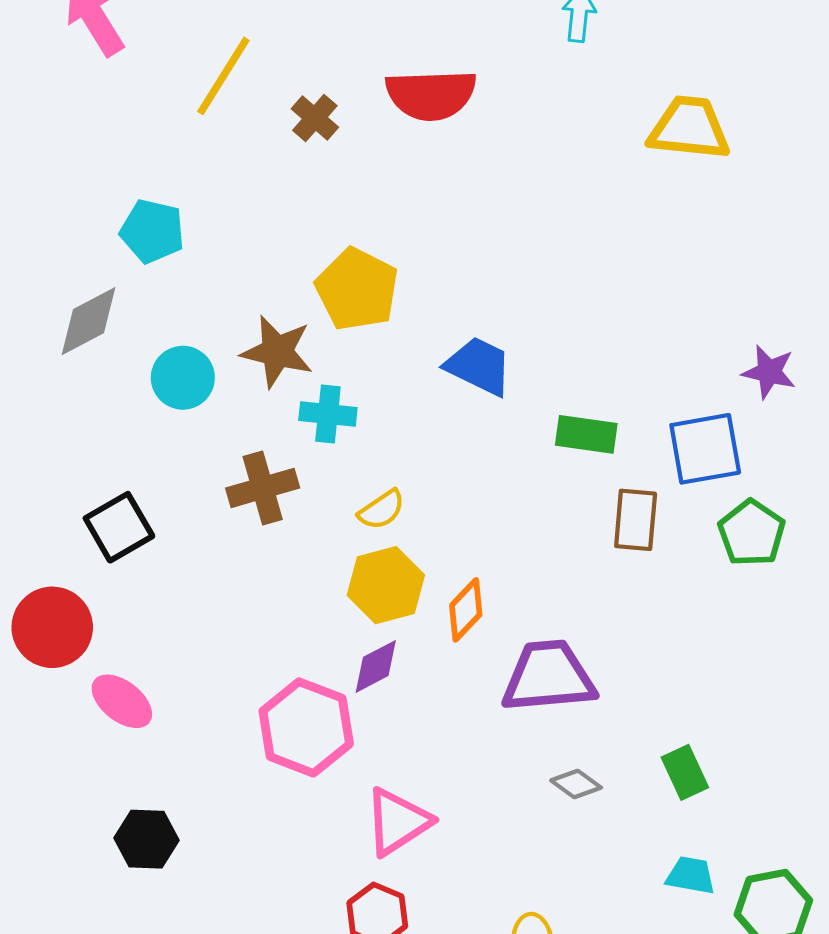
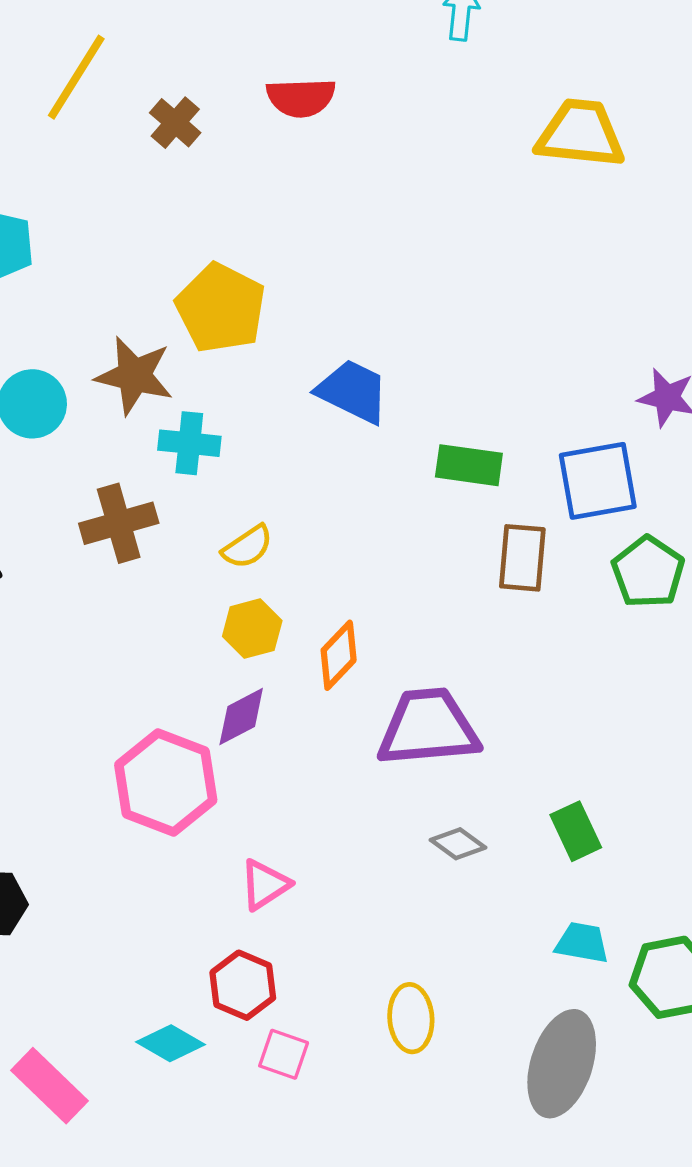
red semicircle: (431, 95) -> (301, 98), size x0.7
yellow hexagon: (386, 585) -> (252, 629), size x0.7
pink triangle: (398, 822) -> (265, 885), size x0.7

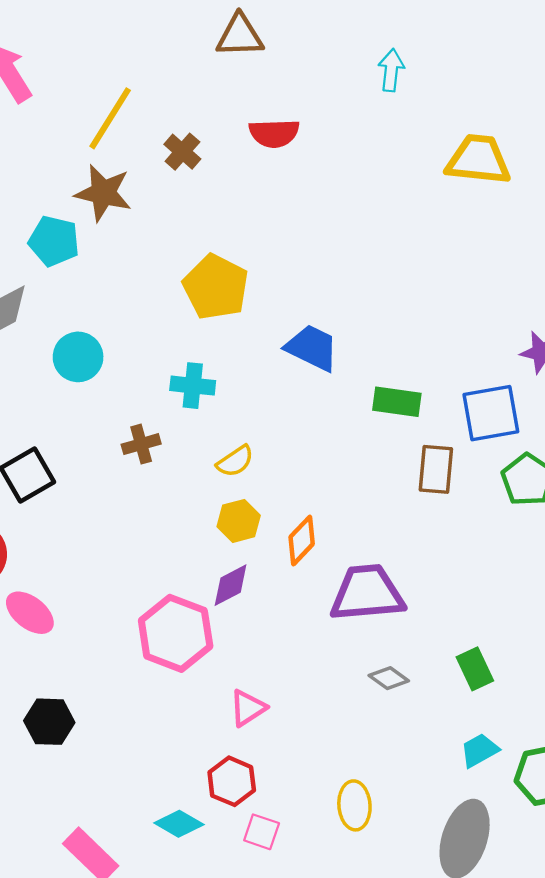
brown star: (134, 376) -> (103, 193), moved
brown cross: (119, 523) -> (141, 444), size x0.7
cyan trapezoid: (582, 943) -> (479, 750), turned -39

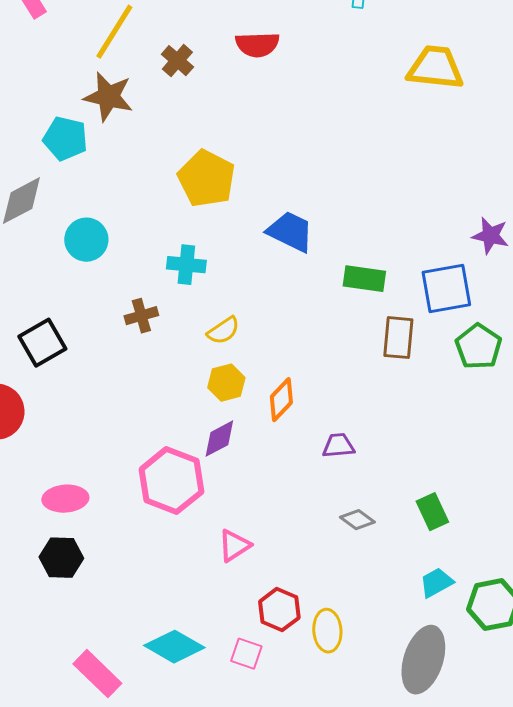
purple trapezoid: (367, 593) -> (338, 446), size x0.5
pink ellipse: (30, 613) -> (65, 499), moved, turned -42
red hexagon: (232, 781) -> (279, 610), moved
cyan diamond: (179, 824) -> (174, 647), size x1.4

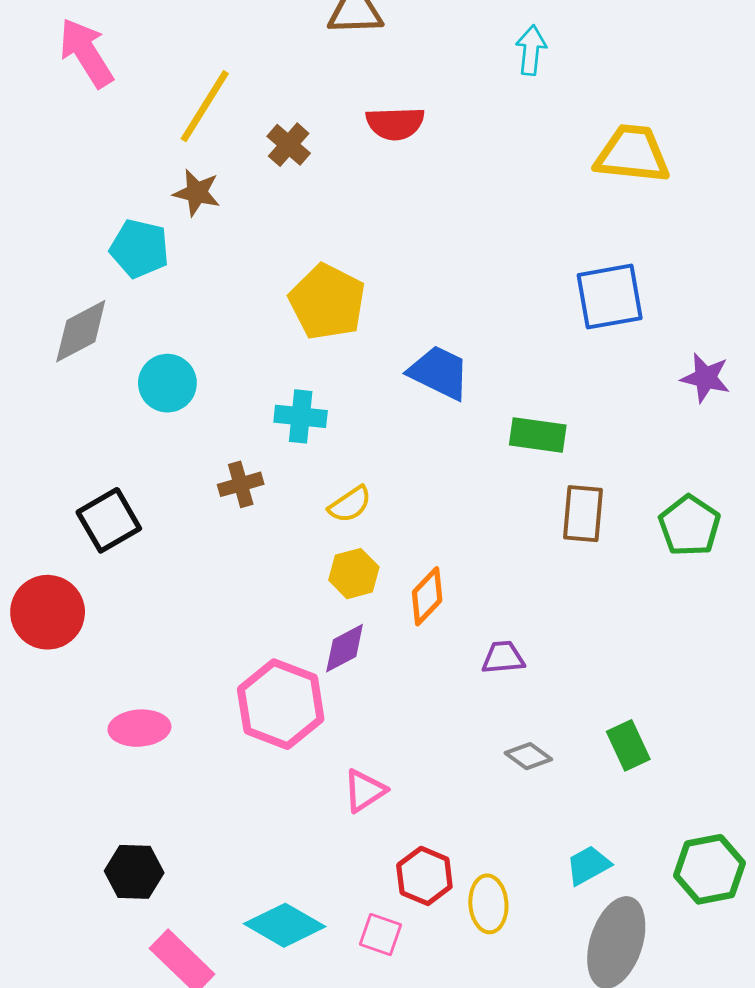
brown star: (108, 97) -> (197, 193), size x0.7
blue square: (446, 289) -> (610, 297), moved
black hexagon: (61, 558) -> (134, 872), moved
cyan trapezoid: (436, 583) -> (588, 865), moved

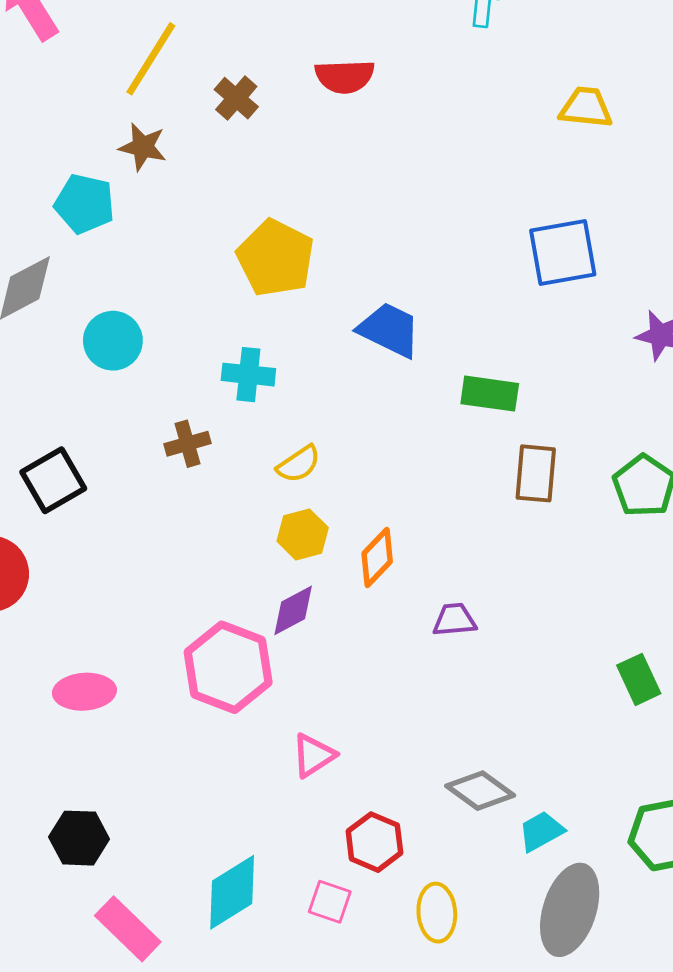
yellow trapezoid: (632, 154) -> (586, 108), size x0.7
green rectangle: (628, 745) -> (639, 679), moved
gray diamond: (528, 756) -> (480, 791), moved, size x1.4
yellow ellipse: (488, 904) -> (437, 913), moved
cyan diamond: (285, 925) -> (232, 892), turned -62

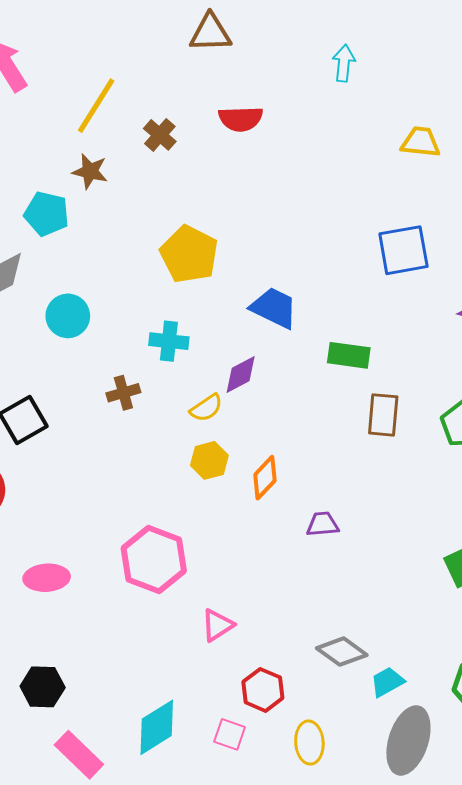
purple diamond: (293, 610) -> (241, 375), moved

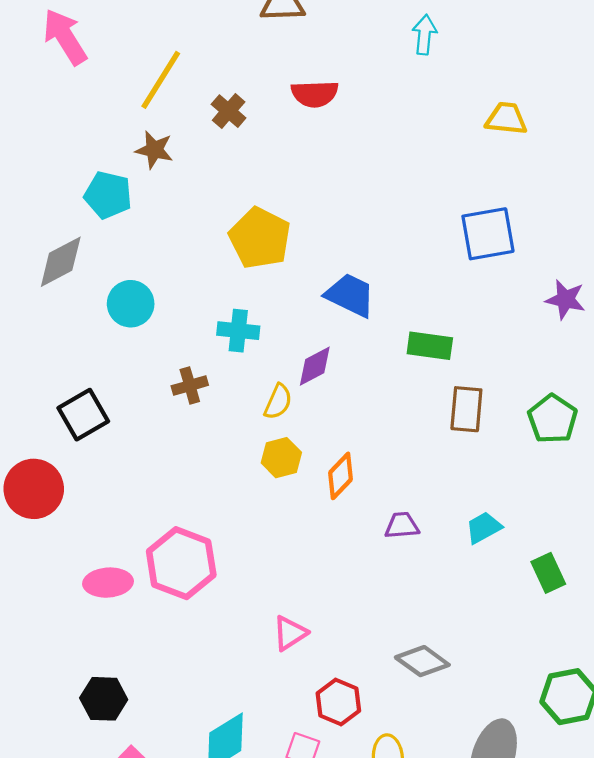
yellow semicircle: (206, 408) -> (278, 402), turned -32
pink hexagon: (154, 560) -> (181, 563), moved
cyan trapezoid: (387, 682) -> (484, 528), moved

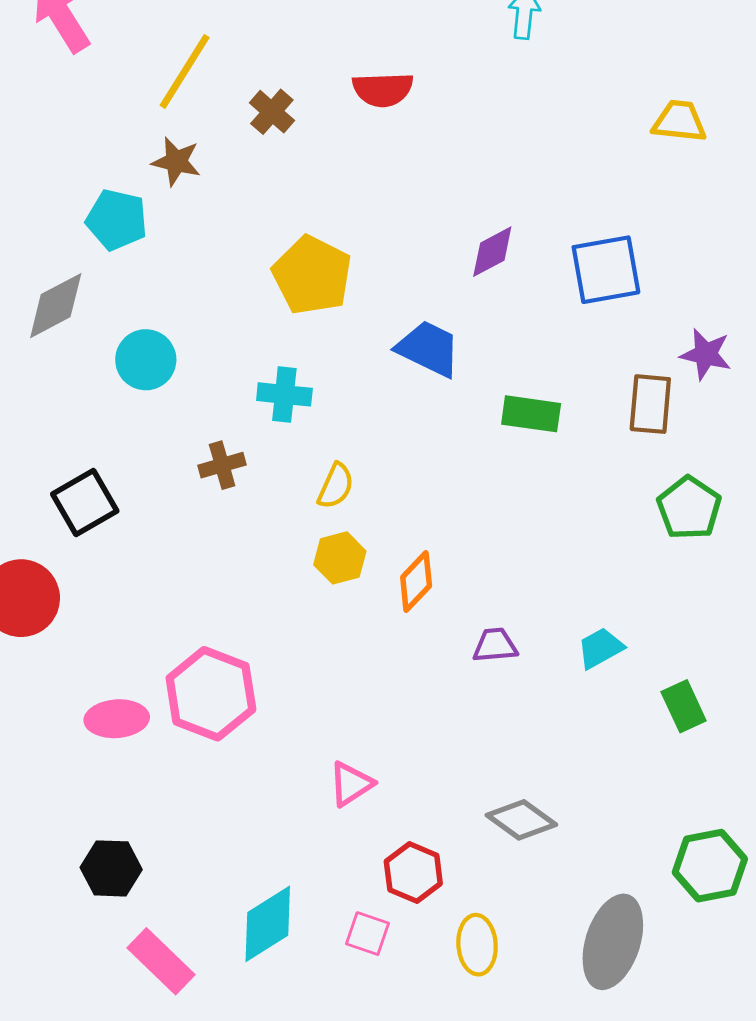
yellow trapezoid: (506, 119) -> (679, 121), moved
purple diamond: (315, 366) -> (492, 252), moved
brown rectangle: (466, 409) -> (650, 404), moved

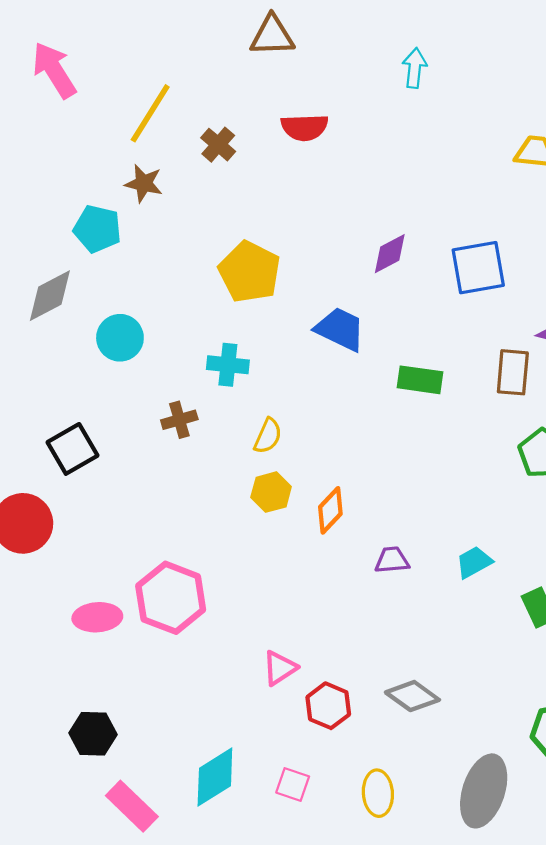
red hexagon: (413, 873) -> (328, 706), moved

